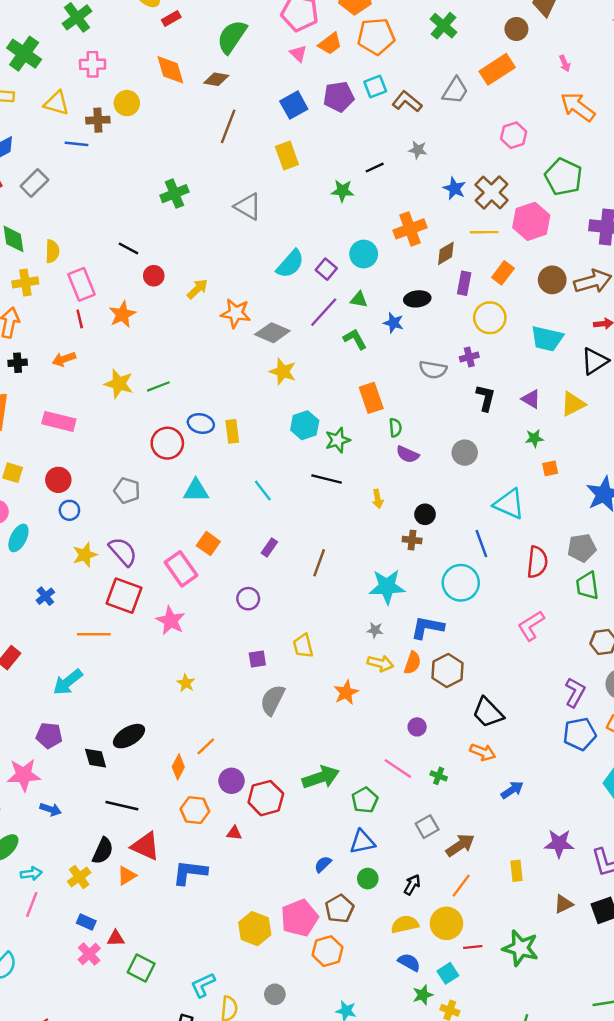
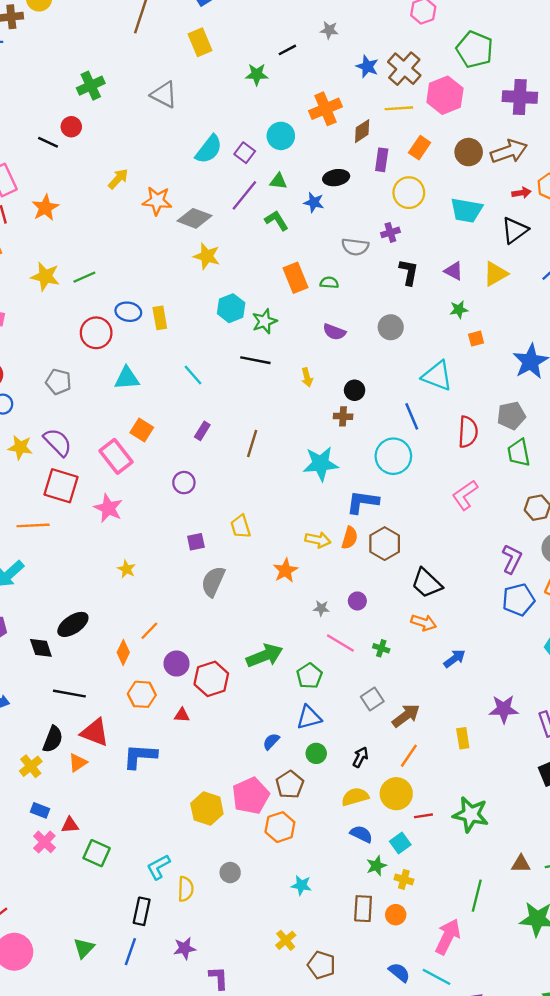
red circle: (154, 276) -> (71, 127), moved
green semicircle: (395, 428) -> (329, 283), moved, turned -78
yellow star: (85, 555) -> (20, 447), turned 30
gray star: (375, 630) -> (321, 608), moved
brown triangle: (563, 904) -> (521, 864), moved, turned 30

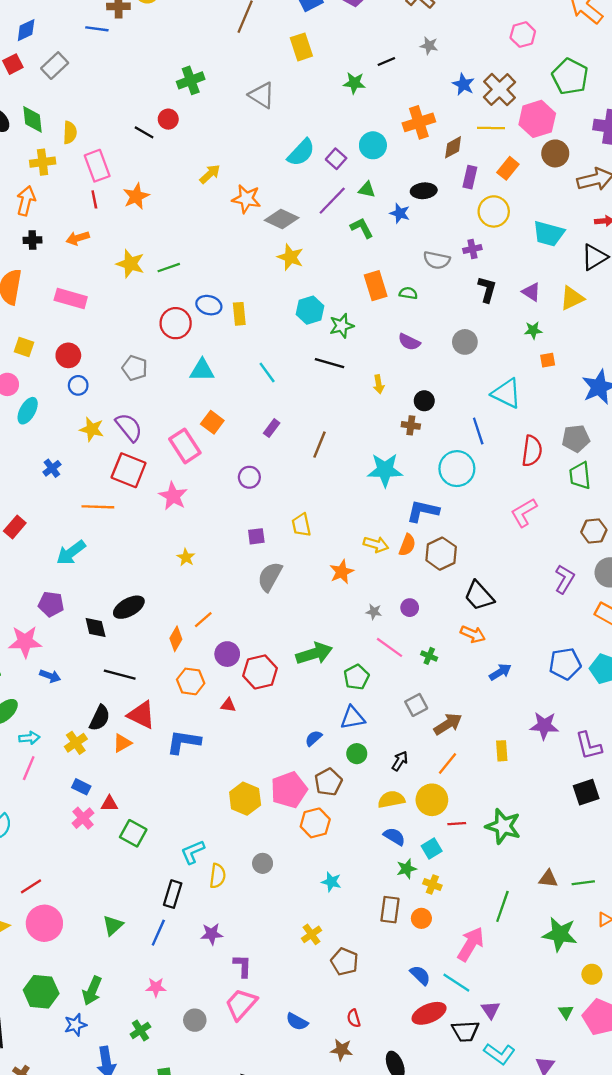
brown circle: (469, 152) -> (555, 153), moved
blue pentagon: (518, 600) -> (565, 664), moved

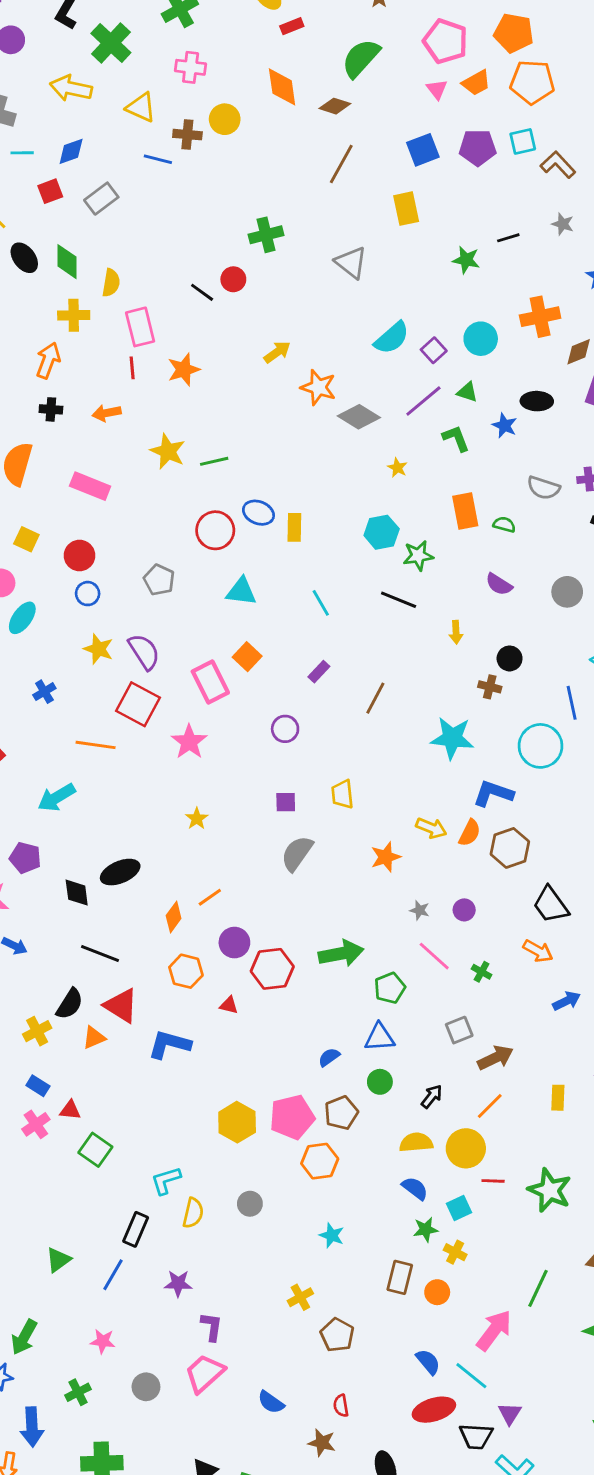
yellow star: (290, 257) -> (397, 468), moved, size x0.6

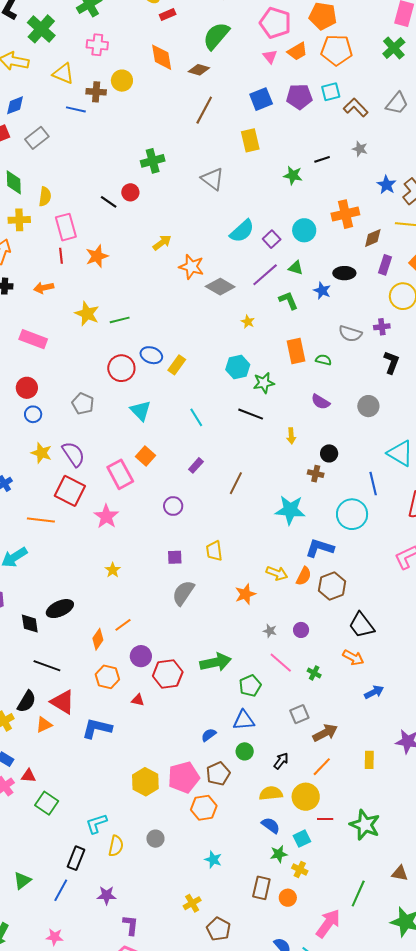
yellow rectangle: (294, 527) -> (177, 365), turned 36
cyan triangle: (241, 591) -> (141, 411), turned 40

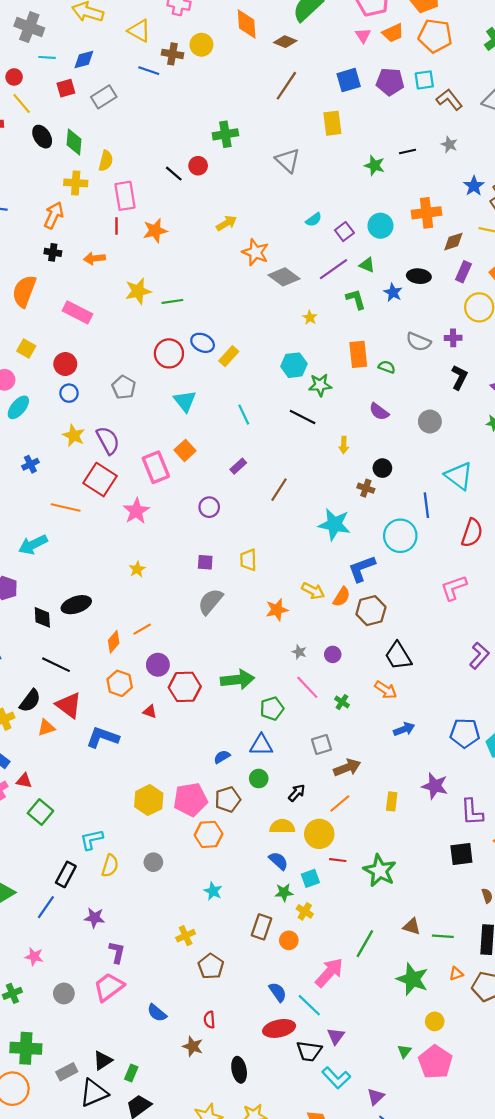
cyan semicircle: (242, 231) -> (314, 220), size x0.6
yellow star: (87, 314) -> (138, 291), turned 30
blue L-shape: (320, 548) -> (362, 569), turned -44

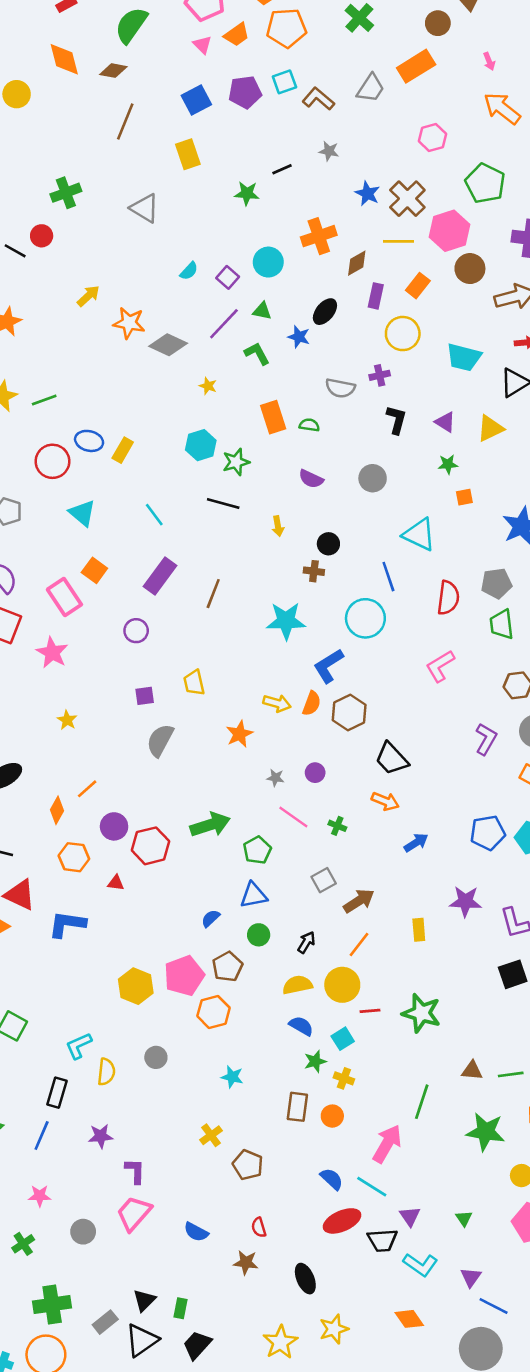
black ellipse: (419, 276) -> (325, 312), turned -45
purple rectangle: (238, 466) -> (160, 576), size x1.8
green triangle: (404, 1051) -> (464, 1218), moved

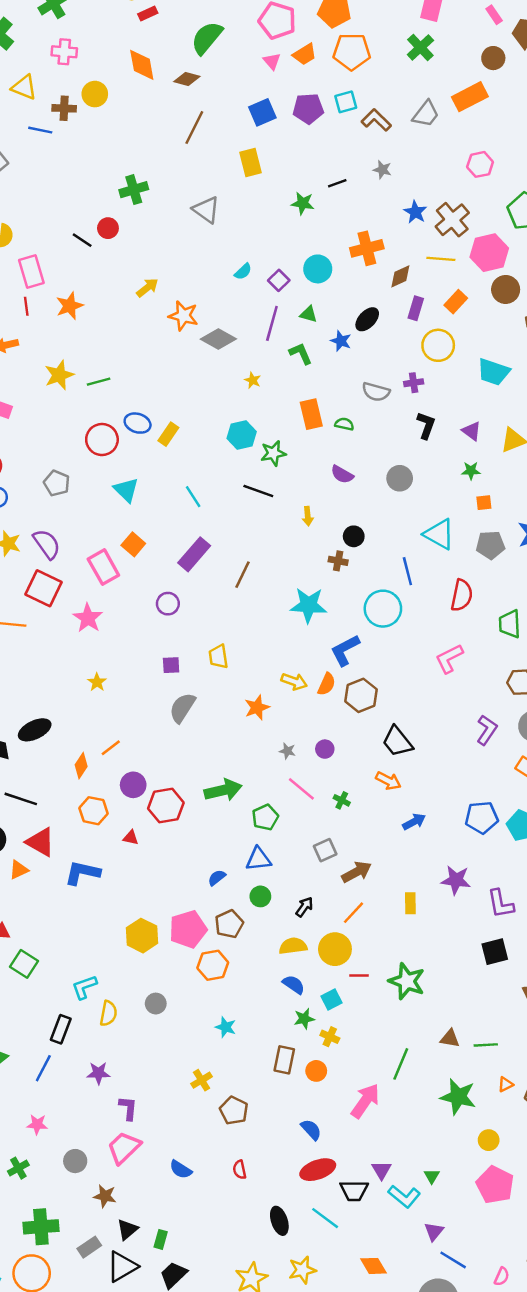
purple line: (224, 324) -> (272, 323), turned -32
gray pentagon: (497, 583) -> (490, 545), moved
cyan line: (372, 1187) -> (325, 1218), moved
brown star: (246, 1262) -> (105, 1196), moved
cyan L-shape: (420, 1265) -> (404, 1196), moved

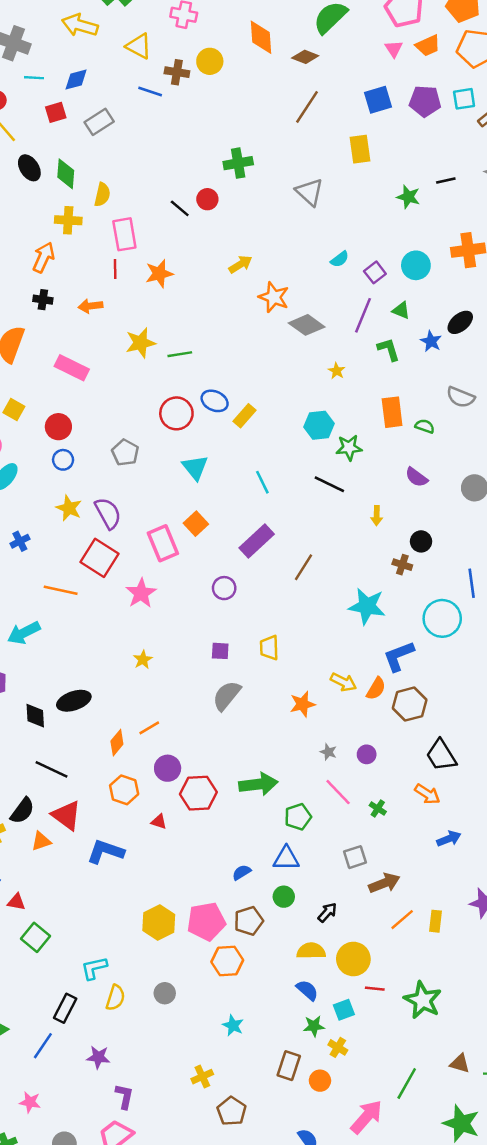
orange line: (353, 913) -> (402, 920), moved

